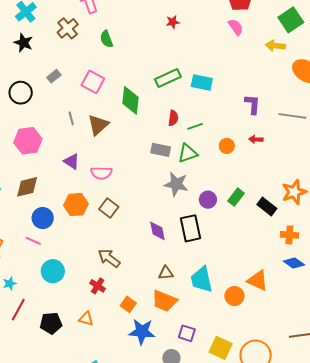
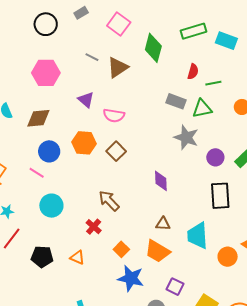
gray line: (71, 118) -> (92, 57), turned -56
black rectangle: (190, 228) -> (220, 196), moved

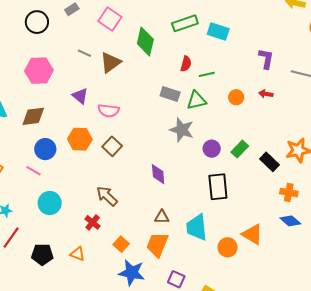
orange trapezoid: (157, 251) -> (157, 245), turned 84

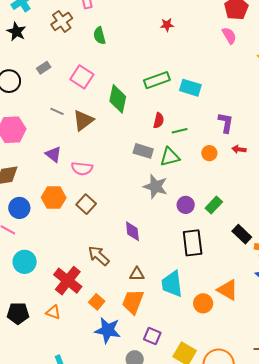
purple L-shape: (266, 59) -> (226, 123), moved
black rectangle: (269, 162) -> (242, 234), moved
brown arrow: (107, 196) -> (99, 256), moved
red cross: (93, 222) -> (68, 281), size x1.8

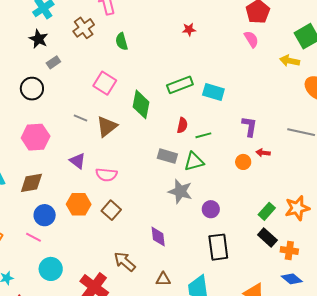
gray rectangle: (44, 68) -> (53, 62), moved
orange circle: (209, 153) -> (243, 162), moved
green rectangle: (214, 205) -> (267, 211), moved

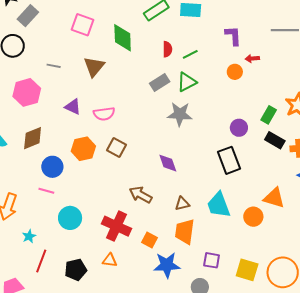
gray rectangle: (53, 62) -> (28, 16), size x1.5
gray line: (80, 118) -> (54, 66), moved
gray rectangle: (167, 156) -> (160, 82), turned -36
purple circle: (211, 209) -> (239, 128), moved

